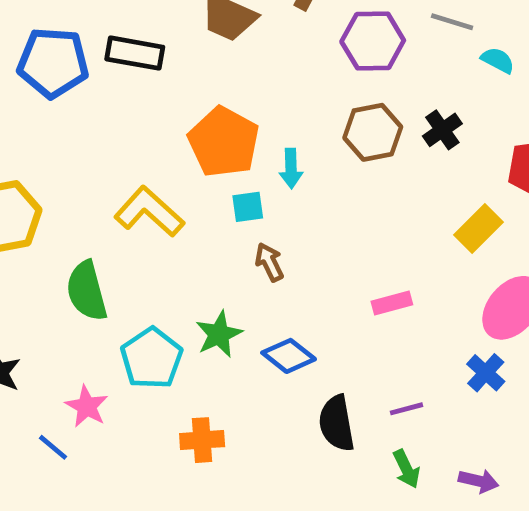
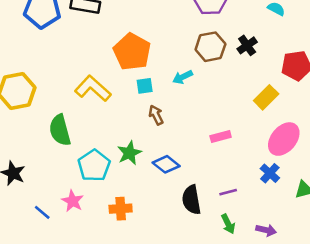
cyan arrow: (291, 168) -> (183, 77), moved, turned 66
pink star: (87, 406) -> (73, 201), moved

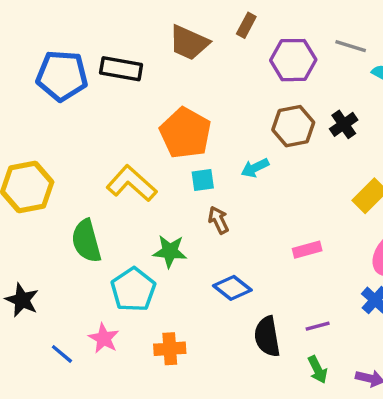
green star: (129, 153) -> (170, 251), moved, turned 30

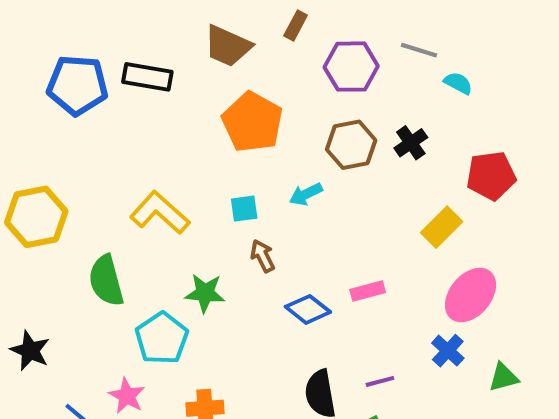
orange pentagon: (185, 133) -> (252, 122), moved
blue diamond: (232, 288) -> (308, 309), moved

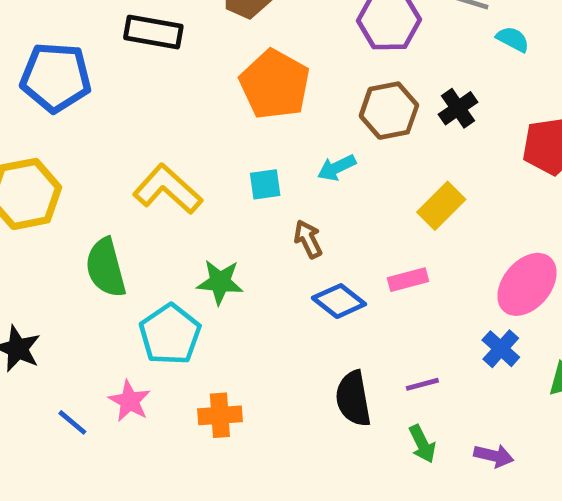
blue pentagon: (77, 85) -> (56, 77), moved
yellow rectangle: (442, 227) -> (441, 206), moved
brown arrow: (263, 256) -> (308, 239), moved

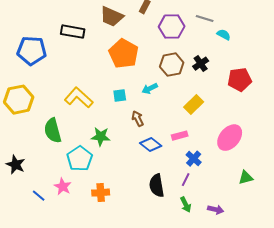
blue cross: (501, 349) -> (194, 159), moved
purple line: (422, 384) -> (186, 180), turned -48

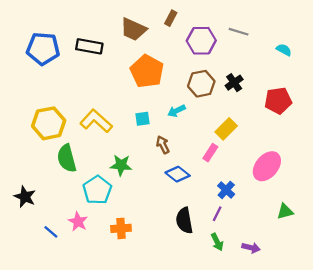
cyan semicircle: (224, 35) -> (284, 50), moved
blue pentagon: (32, 51) -> (43, 49), moved
yellow hexagon: (19, 100) -> (49, 123), moved
pink rectangle: (180, 136) -> (210, 153), moved, turned -42

